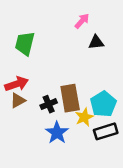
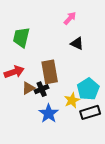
black triangle: (96, 42) -> (77, 44), moved, turned 32
brown rectangle: (70, 98) -> (50, 72), moved
brown triangle: (18, 100) -> (28, 88), moved

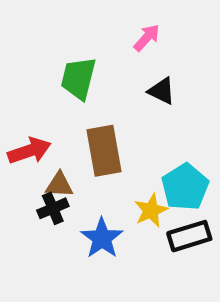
green trapezoid: (21, 37) -> (78, 78), moved
brown triangle: (28, 88) -> (59, 185), turned 32
black cross: (42, 89) -> (53, 208), moved

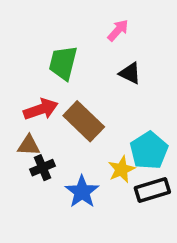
red arrow: (29, 151) -> (41, 109), moved
brown rectangle: (104, 151) -> (84, 121), turned -36
brown triangle: (59, 185) -> (29, 145), moved

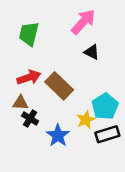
pink arrow: (118, 30) -> (83, 22), size x1.6
green trapezoid: (63, 63) -> (29, 34), moved
black cross: (42, 168) -> (30, 119), turned -35

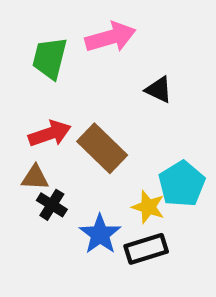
pink arrow: (83, 22) -> (110, 37), moved, turned 32
yellow star: (86, 120) -> (148, 207), turned -30
black rectangle: (107, 134) -> (146, 249), moved

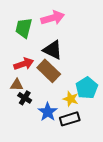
black triangle: (159, 90) -> (53, 50), moved, size x1.5

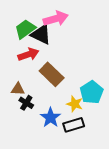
green trapezoid: (24, 28) -> (25, 29), turned 40
black triangle: (53, 50) -> (41, 34), moved
red arrow: (24, 64) -> (28, 54), moved

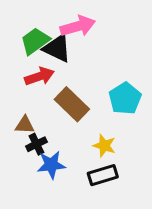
cyan pentagon: (92, 92) -> (125, 98), moved
black cross: (26, 103) -> (36, 144), turned 32
blue star: (50, 118) -> (51, 165), moved, turned 30

